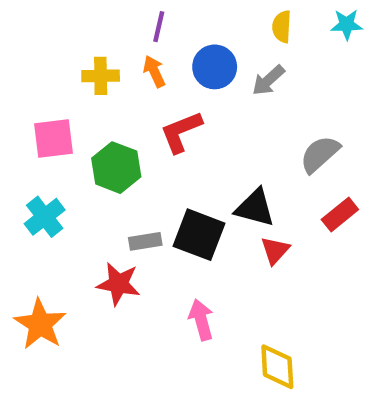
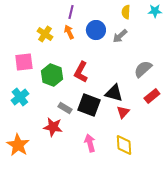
yellow cross: (101, 76) -> (45, 34), turned 35
red L-shape: (181, 132) -> (81, 72), moved, turned -40
gray rectangle: (145, 241) -> (65, 108), turned 40
yellow diamond: (277, 367) -> (124, 145), moved

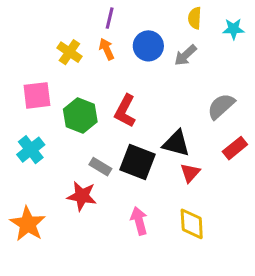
cyan star: (155, 11) -> (233, 29), moved

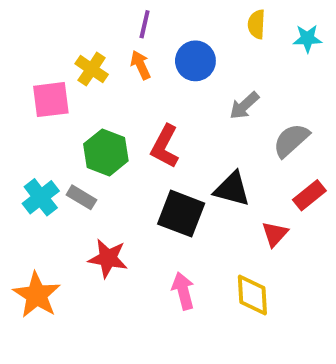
gray arrow: (185, 55) -> (244, 106), moved
pink square: (37, 95) -> (51, 100), moved
gray rectangle: (100, 167) -> (81, 197), moved
red triangle: (190, 173) -> (275, 234), moved

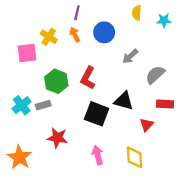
red rectangle: (309, 195) -> (165, 104), turned 42
gray rectangle: (81, 197) -> (43, 105), turned -48

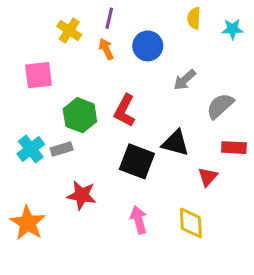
yellow cross: (49, 37) -> (69, 30), moved

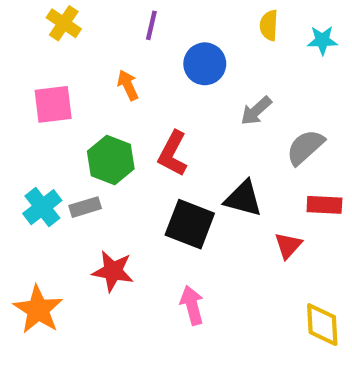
yellow cross: (69, 30) -> (64, 23), moved
orange arrow: (106, 49) -> (128, 85), moved
yellow diamond: (191, 223) -> (322, 325), moved

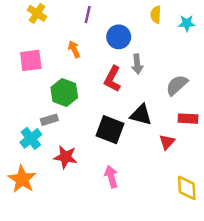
gray arrow: (256, 111) -> (137, 64), moved, turned -54
red L-shape: (173, 154) -> (112, 79), moved
cyan cross: (42, 207) -> (31, 138), moved

